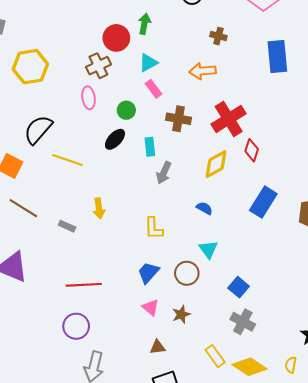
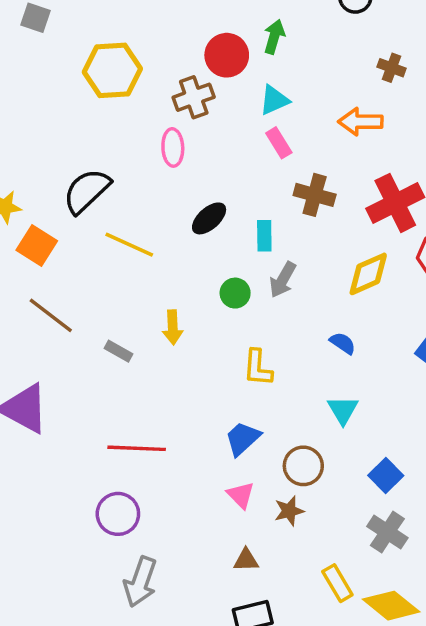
yellow hexagon: (30, 67) -> (112, 70), moved
green circle: (126, 110) -> (235, 293), moved
brown circle: (187, 273) -> (303, 466), moved

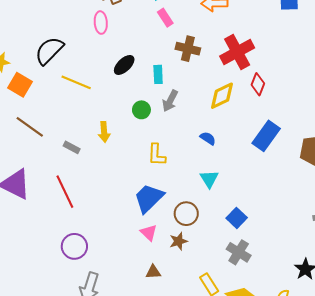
blue trapezoid: (243, 438) -> (149, 198), size x1.4
red line: (137, 448) -> (65, 192), moved, turned 64

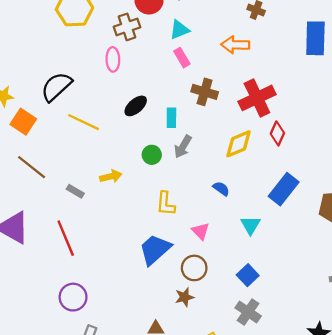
yellow arrow: (104, 132) -> (111, 176), turned -102
cyan triangle: (209, 179) -> (251, 225), moved
pink triangle: (149, 233) -> (200, 231), moved

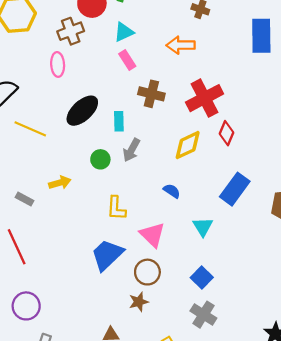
black ellipse: (136, 106) -> (82, 111), size x1.4
pink triangle: (200, 231) -> (152, 235), size x1.4

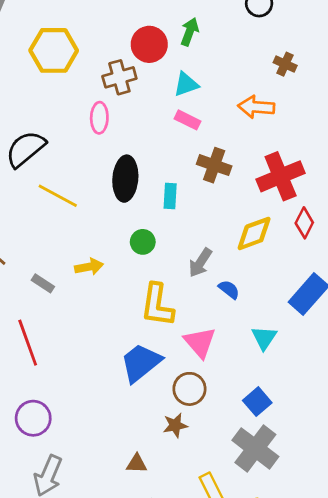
pink rectangle: (127, 60) -> (187, 120), turned -36
black ellipse: (82, 111) -> (125, 179), turned -48
gray arrow: (131, 150) -> (200, 263), moved
yellow L-shape: (116, 208) -> (157, 305), size x1.4
gray cross: (203, 315) -> (255, 448), size x1.4

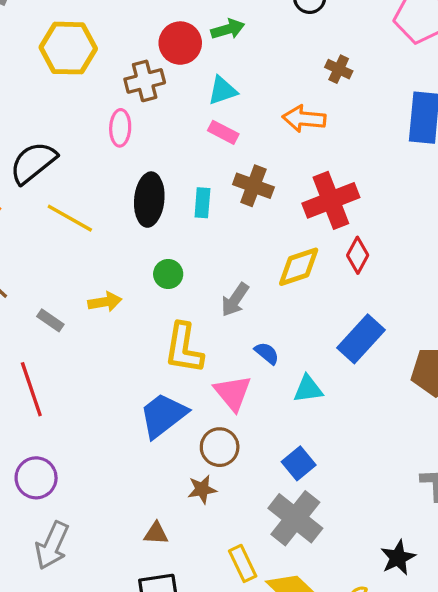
green arrow: (190, 32) -> (228, 29), turned 52
cyan rectangle: (170, 196) -> (202, 203), moved
blue semicircle: (229, 289) -> (267, 353), moved
cyan triangle: (264, 338) -> (308, 389), turned 48

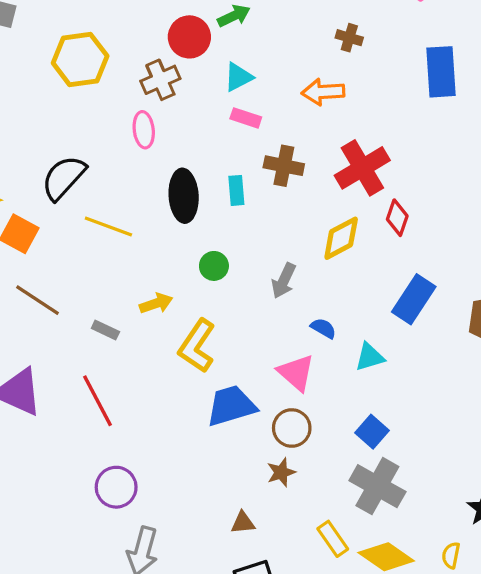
yellow L-shape: (184, 348) -> (197, 346), moved, turned 34
blue trapezoid: (163, 415) -> (231, 406), turned 30

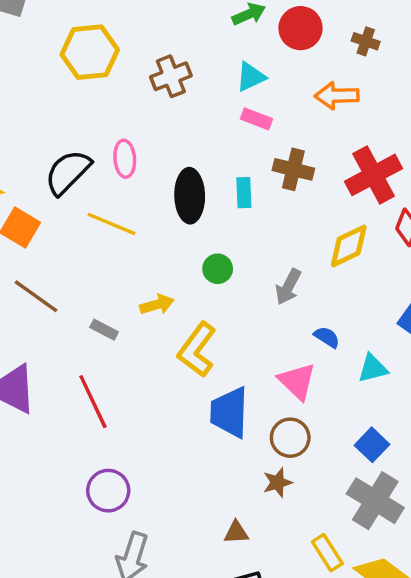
red circle: (189, 37) -> (300, 28), moved
pink ellipse: (144, 130) -> (125, 159), moved
blue trapezoid: (231, 406) -> (229, 412), turned -74

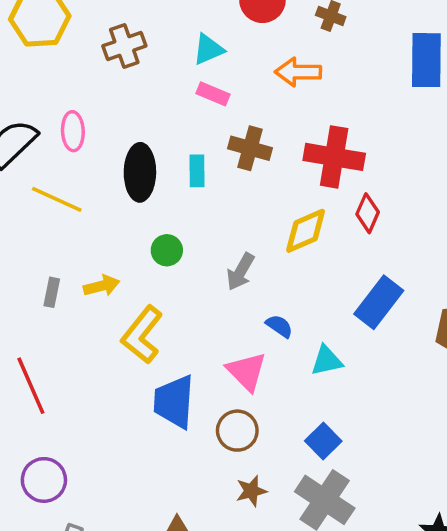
red cross: (373, 175) -> (334, 157), turned 36
gray rectangle: (104, 330) -> (52, 292), moved, turned 72
brown star: (277, 483) -> (251, 491), moved

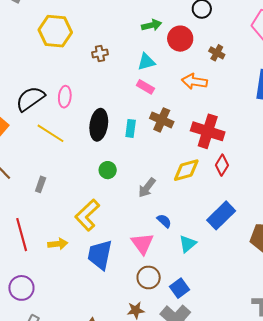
brown cross: (124, 46) -> (100, 53), size x0.7
yellow arrow: (102, 286) -> (58, 244), moved
cyan triangle: (327, 361) -> (188, 244), turned -36
brown circle: (237, 431) -> (149, 277), moved

